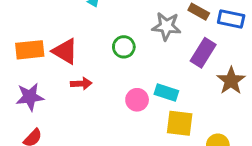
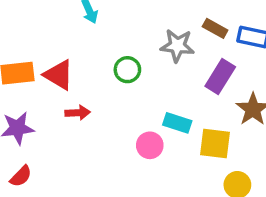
pink circle: (137, 100) -> (150, 145), moved
yellow square: (180, 123) -> (215, 144), moved

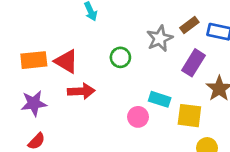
brown rectangle: (215, 28) -> (189, 25), turned -66
gray star: (177, 46) -> (160, 38), turned -30
red arrow: (78, 113) -> (81, 91), size x1.4

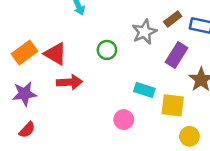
orange rectangle: (34, 60) -> (24, 53), turned -30
pink circle: (138, 117) -> (124, 120), moved

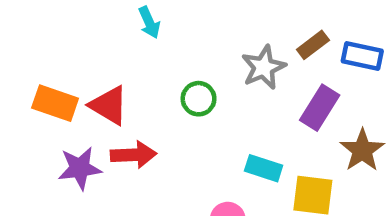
orange rectangle: (24, 53) -> (55, 103), turned 55
purple star: (24, 94) -> (80, 168), moved

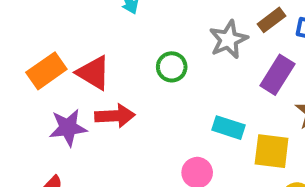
orange rectangle: (55, 103) -> (46, 71), turned -54

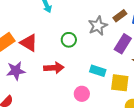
red arrow: (115, 116) -> (54, 68), moved

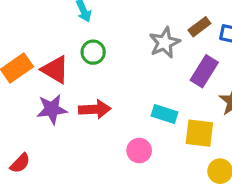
green circle: (69, 40) -> (93, 52), moved
purple star: (16, 71) -> (52, 109), moved

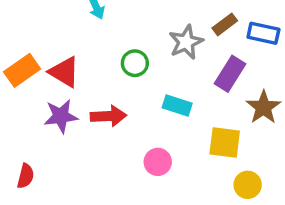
green circle: (93, 52) -> (135, 63), moved
cyan rectangle: (165, 114) -> (177, 106), moved
red semicircle: (20, 163) -> (26, 176), turned -30

